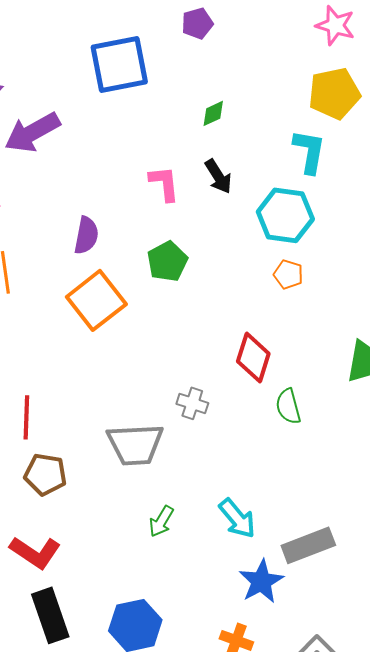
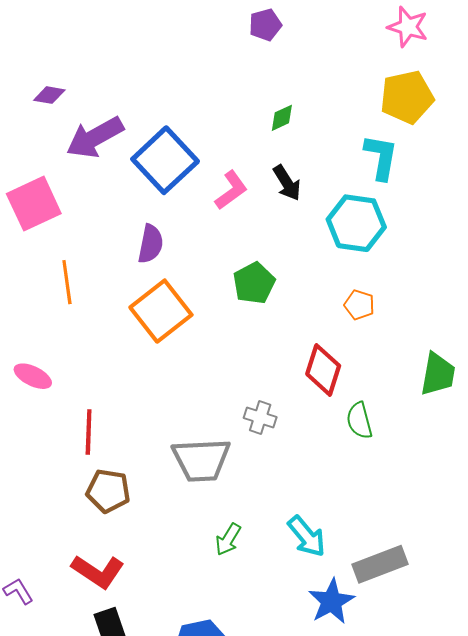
blue square: (119, 64) -> (165, 160), moved, turned -32
pink L-shape: (164, 183) -> (231, 190), turned 60
green pentagon: (167, 261) -> (254, 283), moved
orange pentagon: (288, 274) -> (359, 305), moved

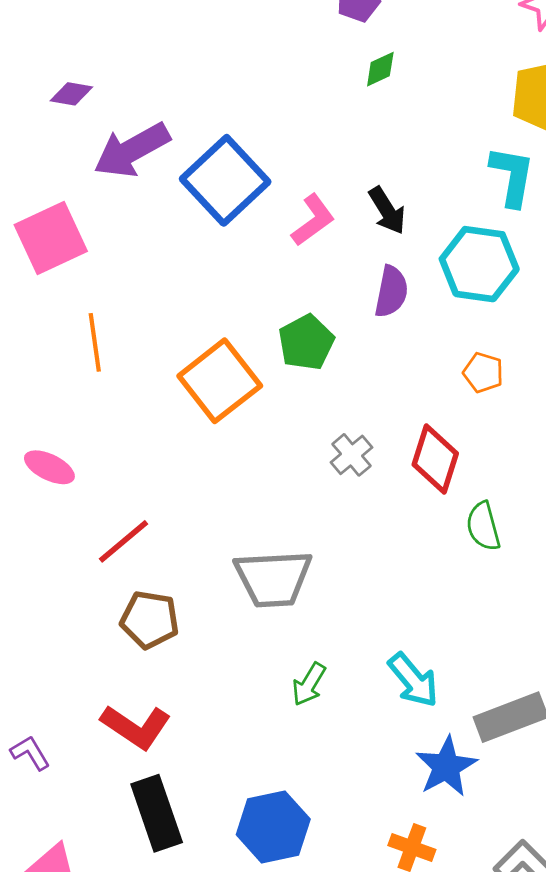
green diamond: (282, 118) -> (380, 69), moved
purple semicircle: (151, 244) -> (391, 292), moved
green pentagon: (254, 283) -> (306, 342), moved
gray cross: (260, 417) -> (351, 455), moved, turned 32
red line: (89, 432) -> (124, 541), turned 48

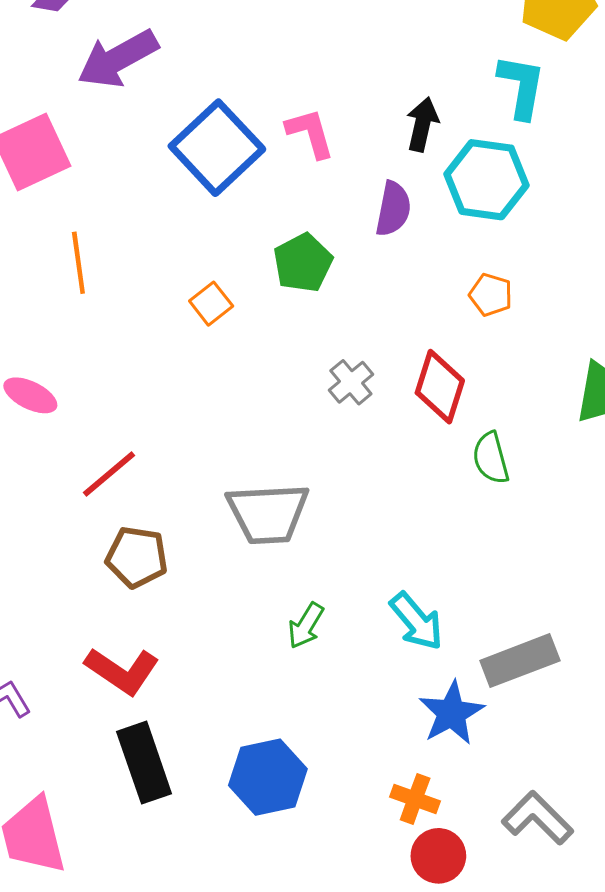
blue square: (225, 180) -> (217, 148), moved
black arrow: (387, 211) -> (422, 124), moved, turned -135
pink L-shape: (313, 220) -> (310, 133), turned -70
orange square: (220, 381) -> (211, 304), size x0.5

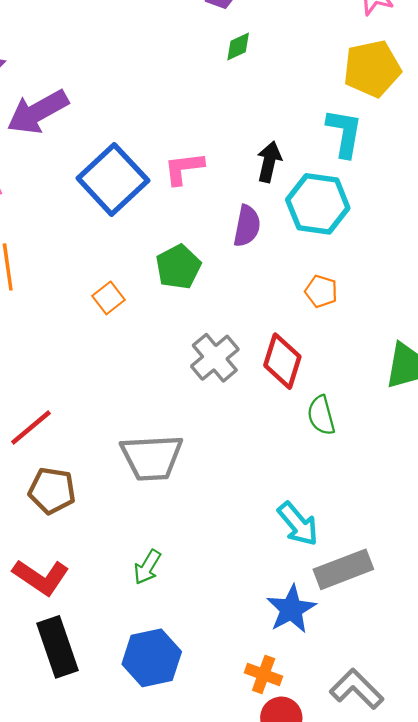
pink L-shape: (310, 133) -> (184, 168), turned -81
gray cross: (351, 382) -> (215, 358), size x1.4
cyan arrow: (417, 621) -> (298, 524), moved
green arrow: (306, 626) -> (147, 567), moved

